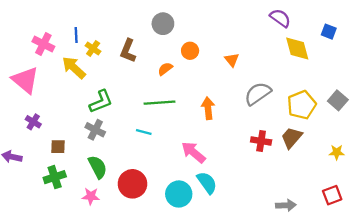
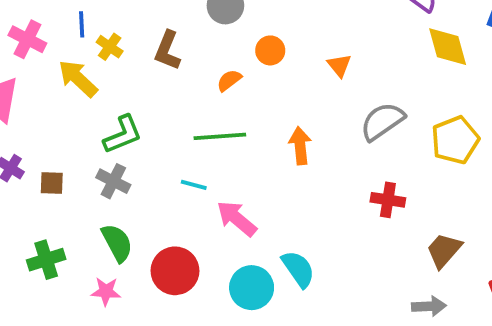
brown trapezoid: (292, 138) -> (444, 250), moved
brown square: (58, 147) -> (52, 183), moved
pink arrow: (193, 152) -> (237, 219), moved

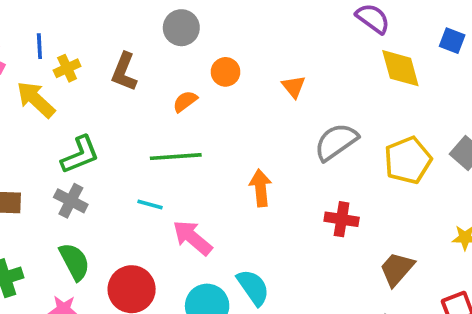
yellow cross: (110, 47) -> (67, 68), turned 30
orange arrow: (300, 146) -> (260, 188), moved

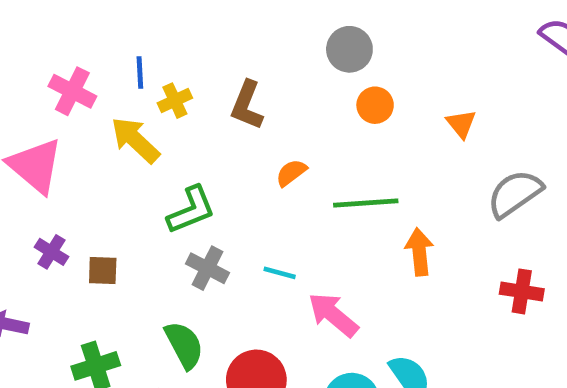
gray circle: (181, 28) -> (349, 49), moved
orange semicircle: (185, 101) -> (291, 173), moved
green line: (176, 157) -> (366, 203), moved
gray cross: (71, 201) -> (207, 268), moved

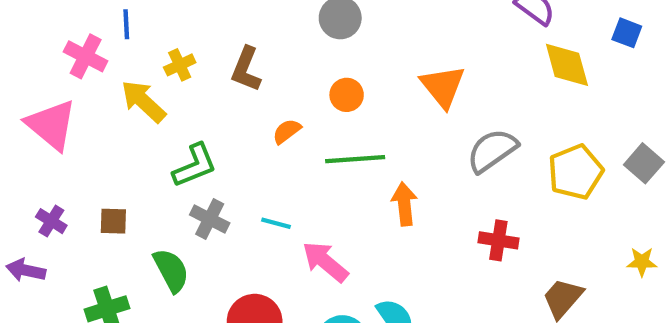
blue line: (140, 73) -> (126, 24), moved
orange circle: (375, 105) -> (347, 95), moved
orange triangle: (461, 124) -> (443, 86), size x1.6
purple cross: (51, 252) -> (51, 221), moved
green semicircle: (184, 345) -> (171, 270), moved

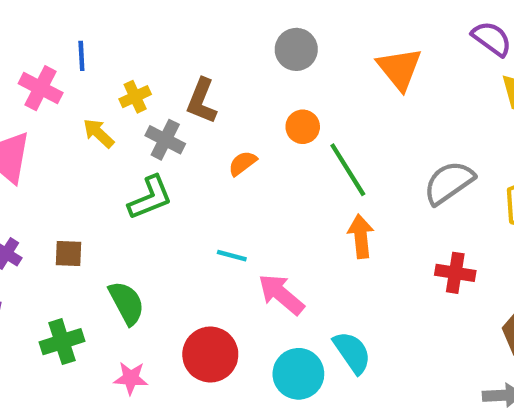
orange triangle: (443, 86) -> (399, 69), moved
yellow arrow: (143, 101) -> (99, 133), size x0.7
green line: (355, 159) -> (348, 170), moved, turned 62
gray cross: (210, 219) -> (165, 140), moved

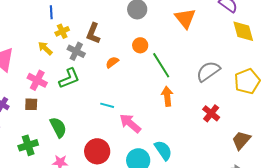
blue line: (81, 56) -> (51, 12), moved
pink cross: (41, 88) -> (37, 80), moved
red cross: (455, 273) -> (211, 113), turned 30

